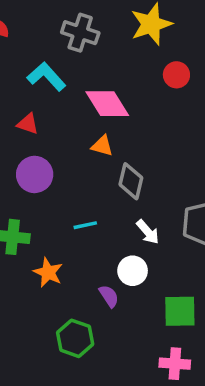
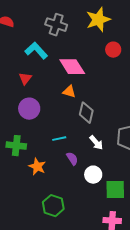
red triangle: (28, 124) -> (25, 79), turned 48
white circle: (133, 271) -> (93, 175), moved
purple semicircle: (109, 296) -> (72, 159), moved

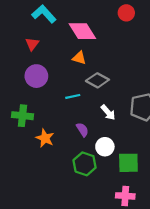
gray diamond: (86, 113) -> (97, 80), turned -75
cyan line: (59, 139) -> (73, 96), moved
green hexagon: (53, 206) -> (85, 164), moved

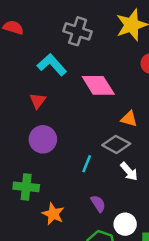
orange triangle: (79, 58) -> (129, 119), moved
cyan line: (73, 96) -> (87, 164), turned -56
white arrow: (108, 112) -> (129, 171), moved

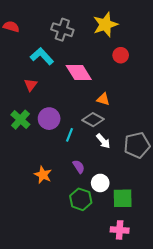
purple circle: (43, 139) -> (49, 119), moved
green cross: (26, 187) -> (20, 120), moved, turned 36

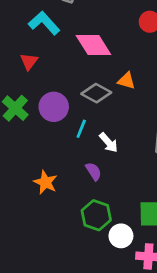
gray diamond: (93, 120) -> (96, 93), moved
white arrow: (103, 141) -> (109, 143), moved
white circle: (100, 183) -> (121, 236), moved

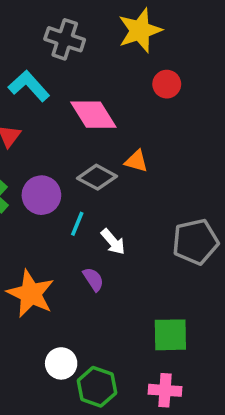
orange star: (45, 182) -> (31, 294), size x1.5
green hexagon: (96, 215) -> (97, 387), moved
white circle: (121, 236) -> (61, 363), moved

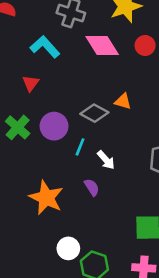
pink diamond: (93, 115) -> (102, 45), moved

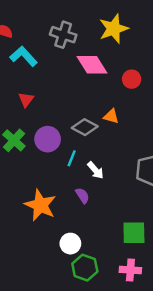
red circle: (145, 45) -> (132, 79), moved
cyan L-shape: (45, 47) -> (24, 56), moved
white circle: (68, 248) -> (70, 244), moved

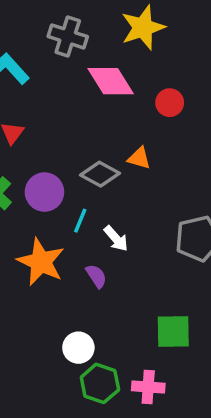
orange star: (40, 205) -> (41, 262), moved
pink cross: (130, 270) -> (148, 387), moved

